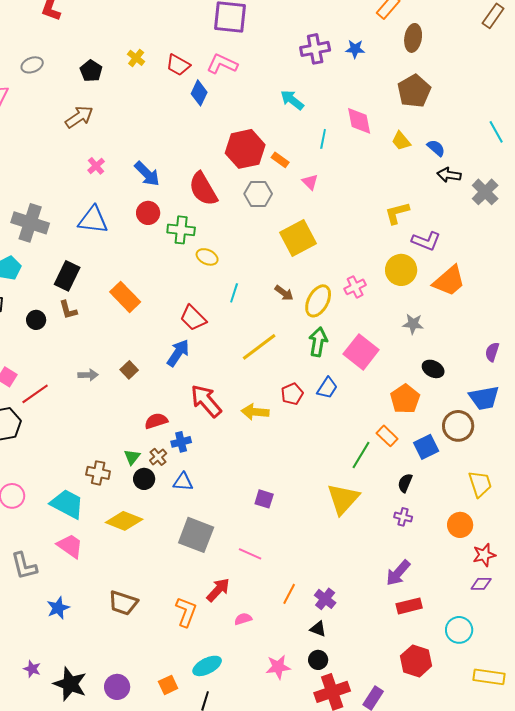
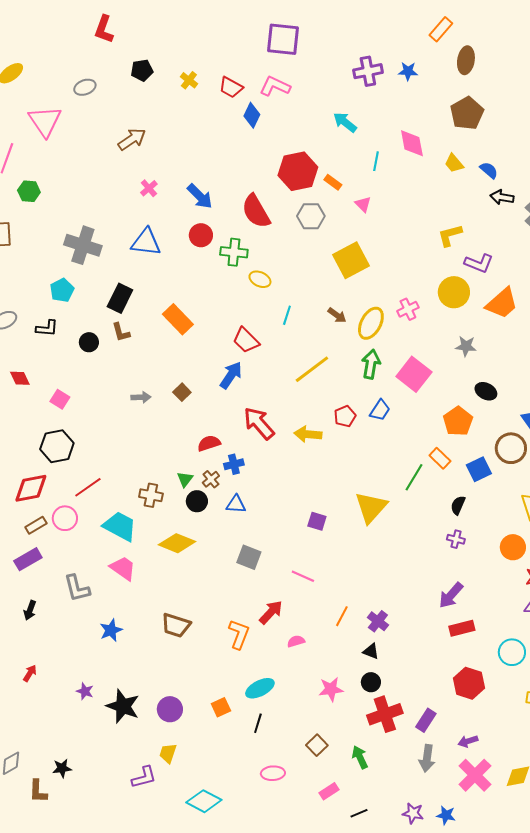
black pentagon: (91, 71) -> (142, 70), moved, turned 30
red line: (35, 394) -> (88, 487), moved
yellow triangle: (343, 499) -> (371, 507), moved
gray square: (196, 535) -> (249, 557), size x0.7

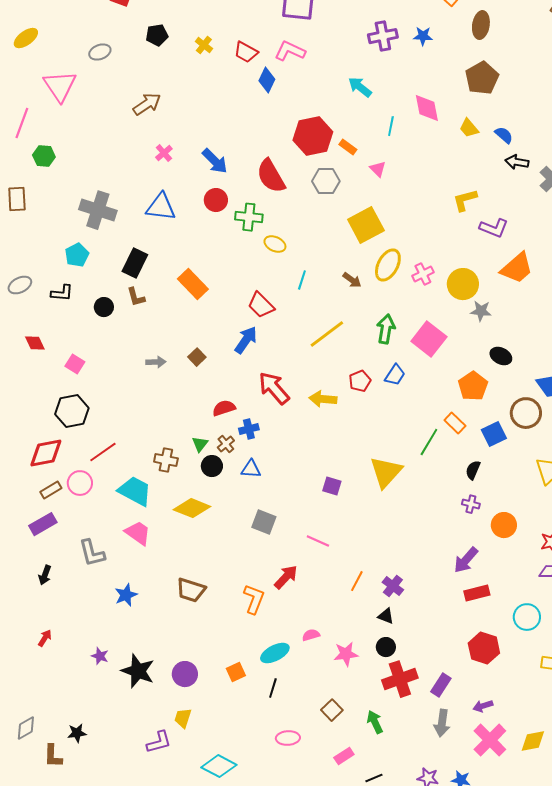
yellow circle: (454, 292) -> (463, 284), moved
yellow ellipse: (371, 323) -> (388, 265), moved
orange circle: (513, 547) -> (504, 525), moved
pink semicircle: (296, 641) -> (311, 635), moved

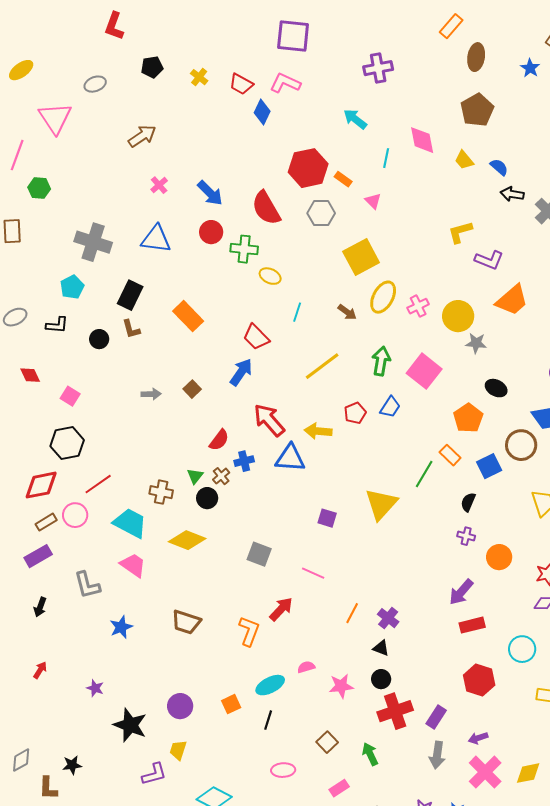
blue star: (423, 36) -> (530, 68), moved, turned 30
red semicircle: (224, 408) -> (219, 440), turned 145
blue triangle: (251, 469) -> (290, 458), moved, size x1.5
black star: (138, 671) -> (130, 725), moved

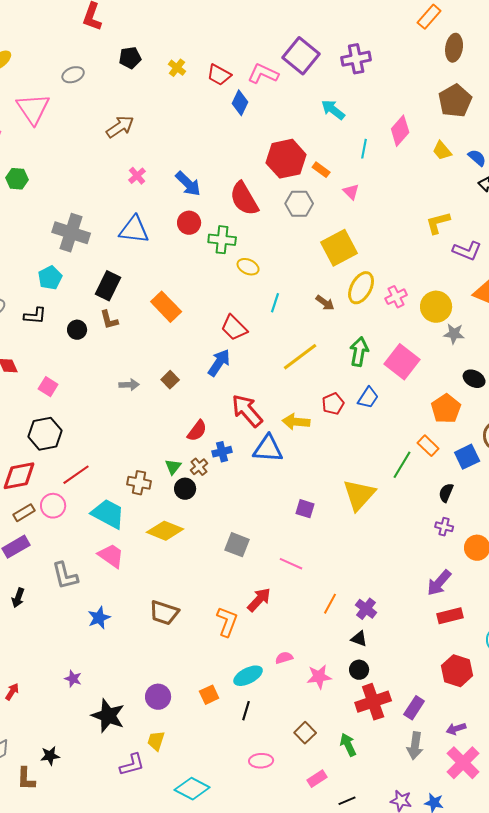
purple square: (293, 36) -> (301, 56), moved, turned 33
pink diamond: (422, 140) -> (400, 131), turned 52
red arrow: (40, 670) -> (12, 692), moved

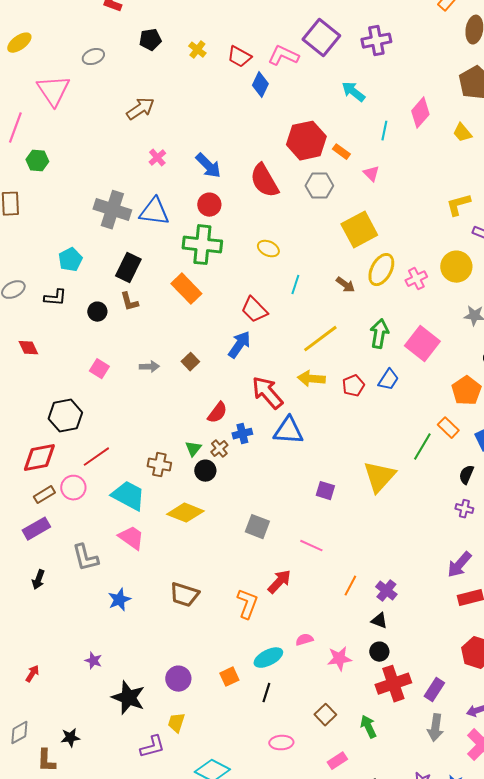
gray cross: (71, 233) -> (112, 210), moved
green cross: (222, 240) -> (202, 245), moved, size x1.4
yellow circle: (436, 307) -> (456, 267), moved
pink square: (48, 387) -> (99, 369), moved
yellow arrow: (296, 422) -> (311, 379), moved

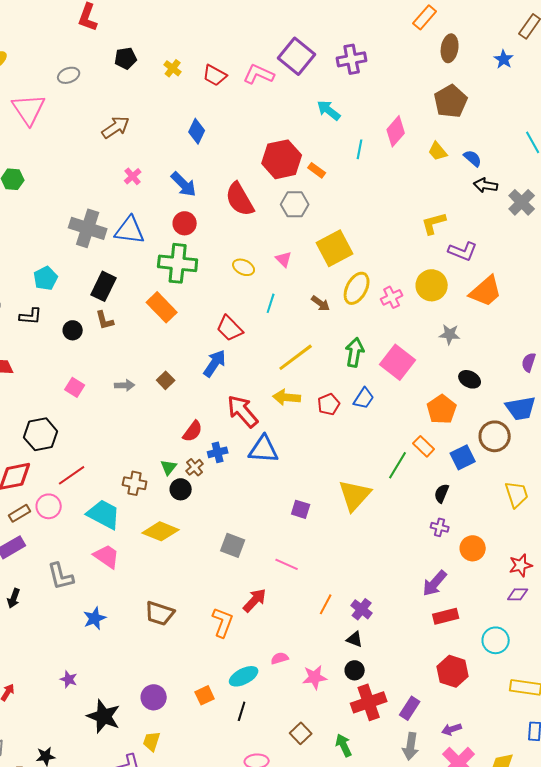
blue diamond: (260, 85) -> (197, 131), moved
pink triangle: (371, 174) -> (284, 259), moved

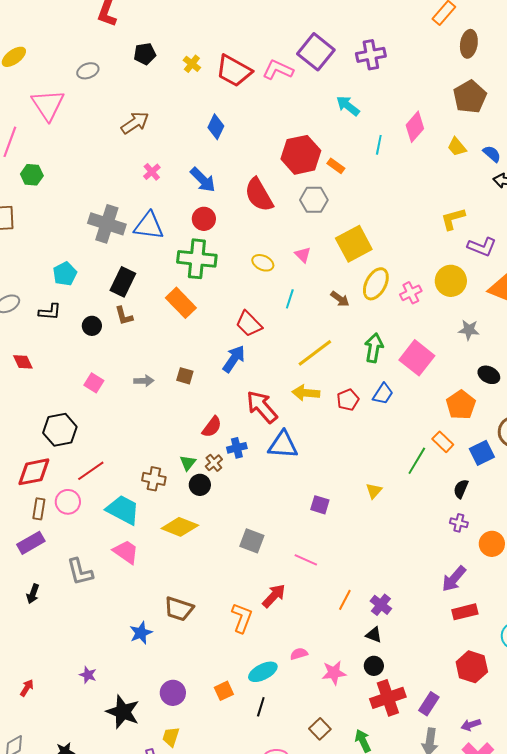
red trapezoid: (215, 75) -> (234, 71), size x1.5
brown square: (166, 380) -> (185, 376), turned -30
yellow triangle: (355, 495) -> (374, 491), size x0.5
brown rectangle: (20, 513) -> (39, 509), turned -50
blue star: (95, 618) -> (141, 633), moved

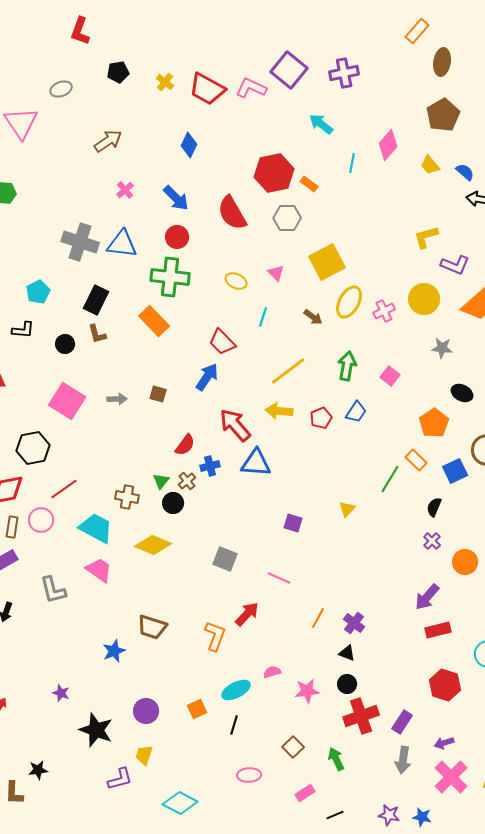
pink square: (417, 358) -> (390, 376), size x0.6
pink square: (94, 383) -> (67, 401), size x1.8
purple cross: (459, 523) -> (432, 541), turned 30

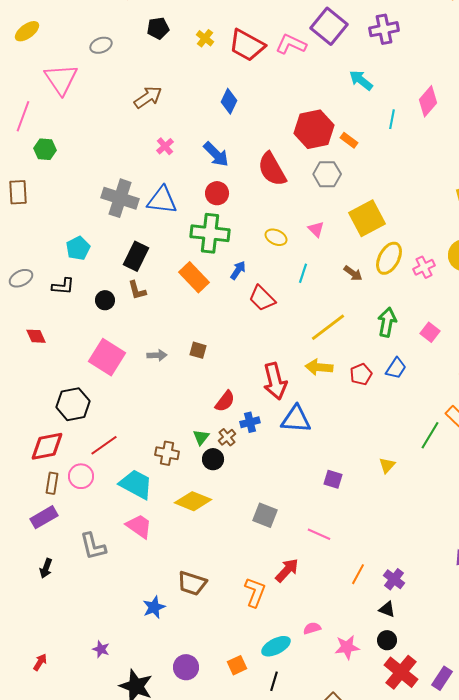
blue arrow: (207, 377) -> (238, 270), moved, size x0.7
red arrow: (235, 425) -> (275, 381), turned -153
red cross: (361, 716) -> (401, 672), turned -32

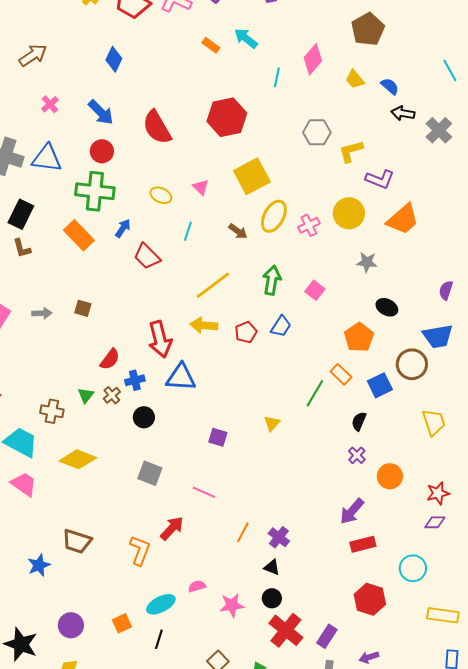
red hexagon: (314, 129) -> (227, 117), moved
orange rectangle: (349, 140) -> (211, 45), moved
gray hexagon: (327, 174) -> (317, 132), moved
black circle: (213, 459) -> (144, 417), moved

